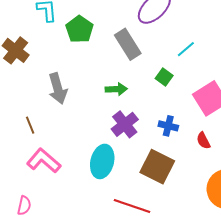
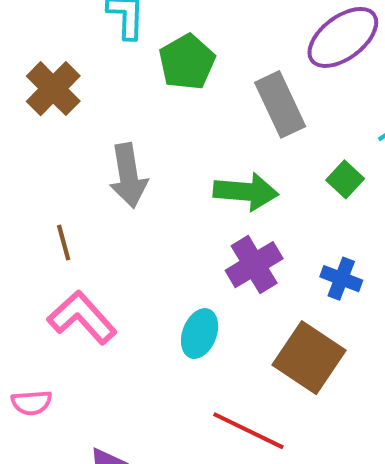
green arrow: (116, 89) -> (246, 192), size x1.4
cyan ellipse: (102, 161) -> (200, 334), size x0.7
pink semicircle: (24, 206) -> (31, 403), turned 66

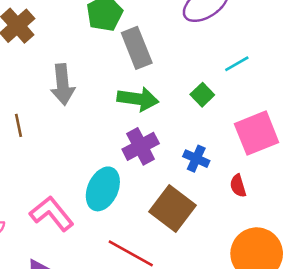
gray rectangle: (280, 104) -> (137, 48), moved
pink L-shape: (82, 318) -> (52, 214), moved
cyan ellipse: (200, 334) -> (103, 189), size x1.4

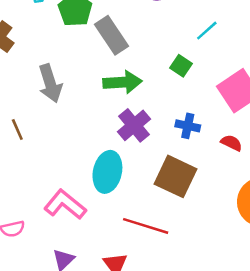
red semicircle: (238, 186) -> (232, 143), turned 145

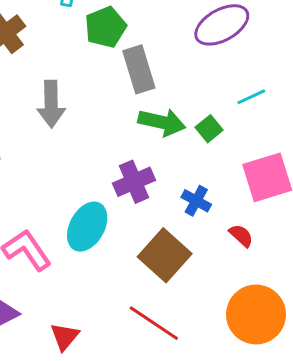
green arrow: (122, 82) -> (162, 122), moved
red line: (146, 226) -> (154, 323), moved

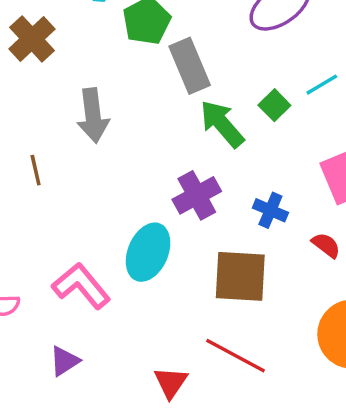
green arrow: (162, 122) -> (222, 124), turned -138
green square: (209, 129) -> (274, 105), moved
brown square: (165, 255) -> (240, 276), turned -33
red triangle: (65, 337) -> (171, 382), moved

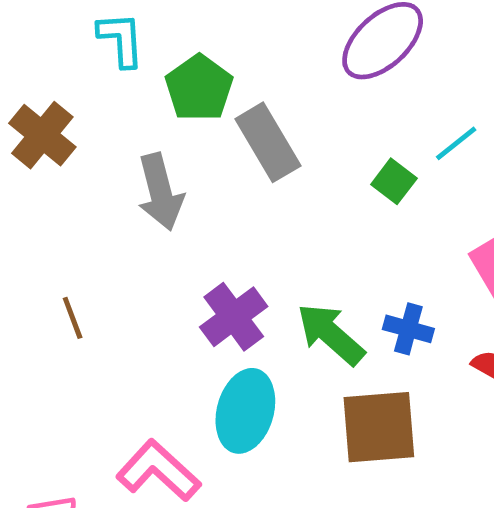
gray arrow: (93, 115) -> (160, 192), moved
green arrow: (222, 124) -> (331, 334), moved
purple cross: (197, 195) -> (234, 317), moved

